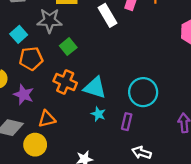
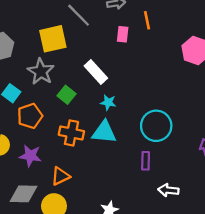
white rectangle: (108, 15) -> (96, 72), moved
gray star: (50, 21) -> (41, 72), turned -30
cyan star: (98, 114) -> (108, 102), moved

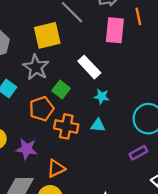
pink rectangle: (123, 34) -> (115, 30), size x1.6
orange pentagon: (30, 116) -> (42, 109), moved
cyan triangle: (104, 132) -> (98, 125), size x0.6
purple rectangle: (146, 161) -> (138, 153), turned 60

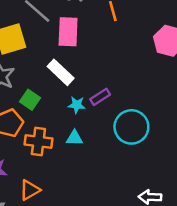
pink rectangle: (115, 30) -> (68, 32), moved
purple rectangle: (138, 153) -> (100, 97), moved

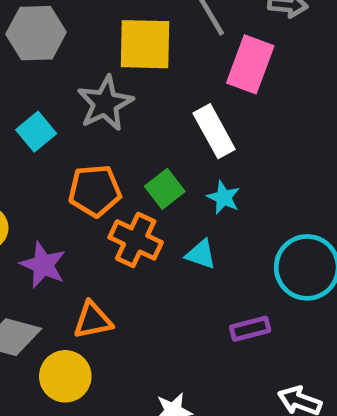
purple rectangle: (100, 97) -> (250, 329), moved
green square: (30, 100) -> (165, 189), moved

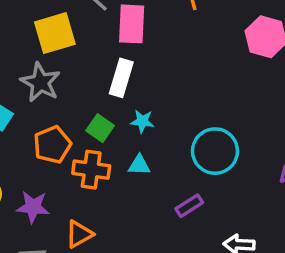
white rectangle: (214, 131) -> (121, 78), turned 63

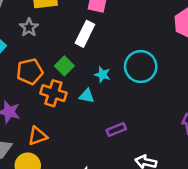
gray star: (40, 82) -> (29, 27), size x0.7
cyan star: (142, 121) -> (102, 75), moved
cyan circle: (215, 151) -> (141, 67), moved

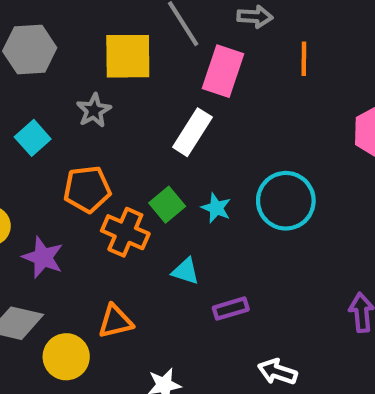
green square: (64, 66) -> (167, 205), moved
cyan triangle: (87, 96) -> (185, 271), moved
orange triangle: (38, 136) -> (115, 321), moved

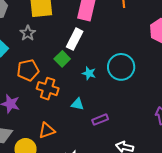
green square: (167, 205) -> (62, 59), moved

